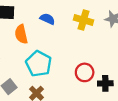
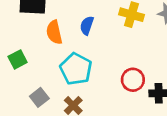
blue semicircle: (47, 19) -> (87, 26), moved, turned -96

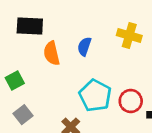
cyan pentagon: (76, 69) -> (95, 96), moved
gray square: (39, 97) -> (23, 115), moved

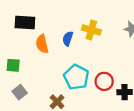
yellow cross: (129, 36) -> (91, 30), moved
green square: (15, 81) -> (13, 65), turned 32

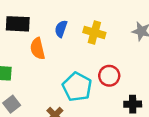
blue semicircle: (68, 39) -> (61, 29), moved
red circle: (104, 81) -> (109, 76), moved

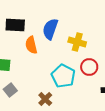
blue semicircle: (61, 29) -> (50, 29), size x1.5
yellow cross: (94, 32) -> (77, 42), moved

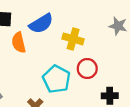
blue semicircle: (50, 29) -> (41, 24), turned -140

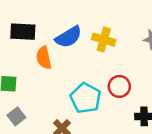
yellow cross: (73, 39) -> (104, 40), moved

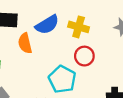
red circle: (119, 86) -> (84, 56), moved

